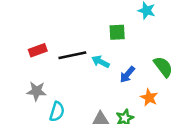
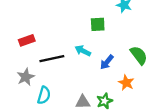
black line: (72, 55) -> (52, 59), moved
gray star: (37, 91) -> (26, 77), turned -30

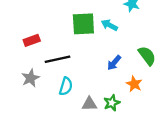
green square: (98, 24) -> (83, 24), moved, size x1.5
cyan arrow: (83, 51) -> (109, 25), moved
cyan semicircle: (44, 95) -> (66, 86), moved

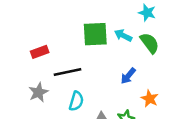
green semicircle: (147, 56) -> (150, 43), moved

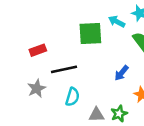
cyan arrow: (123, 35) -> (117, 22), moved

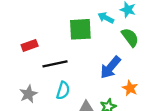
blue arrow: (121, 73) -> (110, 67), size x1.5
gray star: (37, 88) -> (28, 94), moved

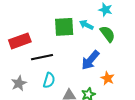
cyan arrow: (106, 18) -> (86, 25), moved
red rectangle: (30, 45) -> (20, 41), size x1.5

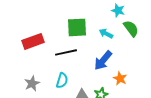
cyan arrow: (86, 25) -> (106, 33), moved
green semicircle: (107, 34) -> (131, 28), moved
black line: (42, 57) -> (66, 52), moved

